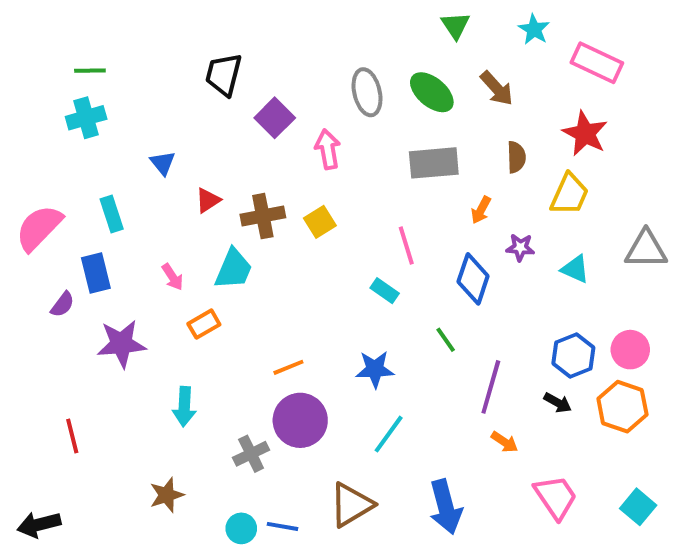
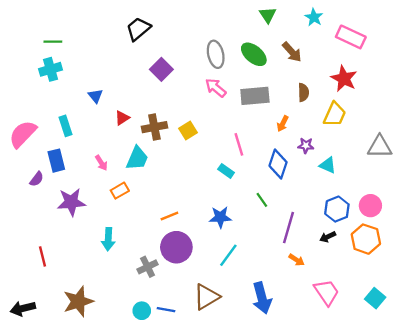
black trapezoid: (224, 75) -> (138, 29), moved, turned 36
pink arrow: (328, 149) -> (216, 88), moved, turned -40
cyan triangle: (575, 269) -> (328, 165), moved
black arrow: (558, 403) -> (328, 237), turned 126
brown star: (167, 495) -> (78, 301), moved, size x1.5

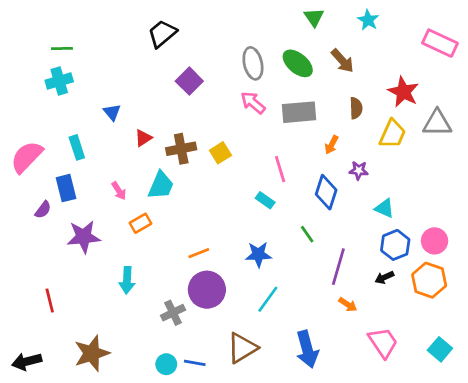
pink rectangle: (351, 37) -> (440, 43), moved
gray triangle: (380, 147) -> (437, 123), moved
cyan triangle: (328, 165) -> (384, 208), moved

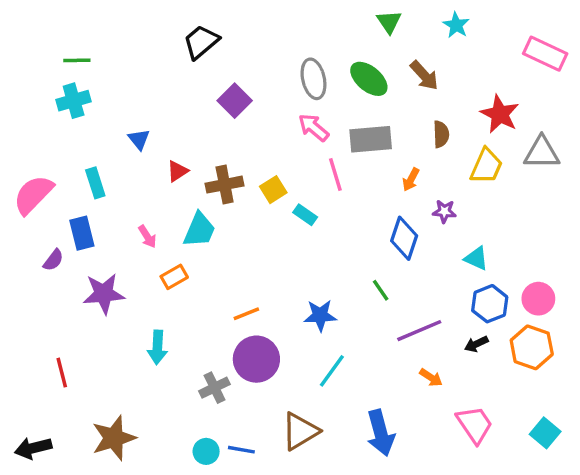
pink line: (280, 169) -> (335, 174), moved
cyan rectangle: (265, 200) -> (305, 215), moved
purple line: (338, 267) -> (419, 331), turned 51

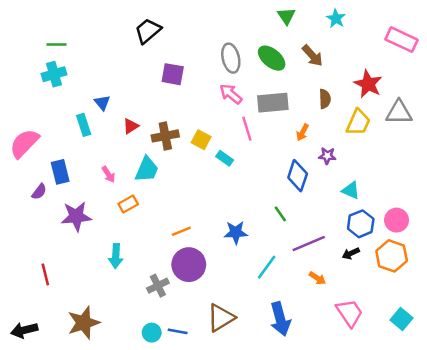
purple square: (235, 101) -> (173, 74), turned -35
cyan rectangle: (95, 183) -> (84, 125), moved
yellow square: (273, 190) -> (201, 140), turned -30
cyan line: (332, 371) -> (267, 267), moved

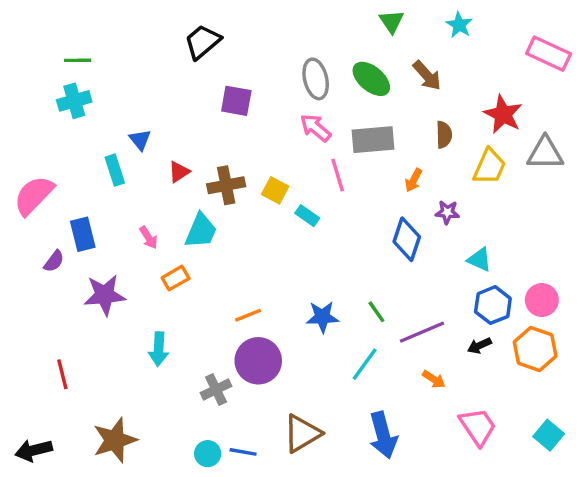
green line: (280, 214) -> (376, 312), moved

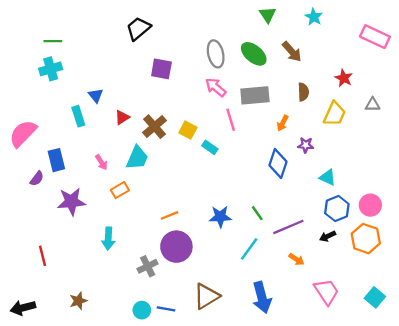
red star: (503, 114) -> (344, 78), size x0.7
gray triangle: (545, 153) -> (373, 105), size x0.6
brown cross: (226, 185) -> (154, 127), turned -30
brown star: (115, 440) -> (78, 301), size x0.6

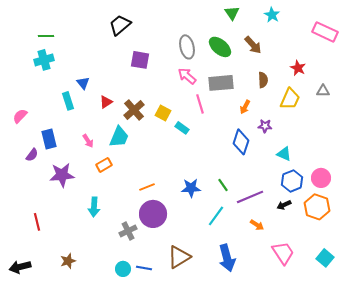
pink semicircle: (23, 134) -> (20, 116), size x0.6

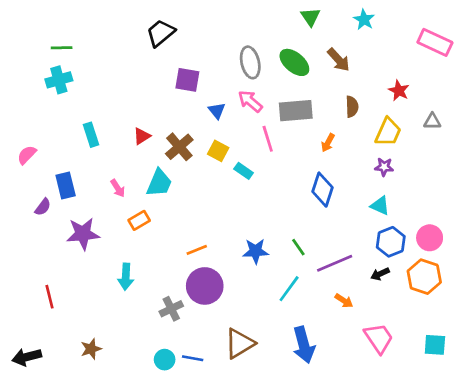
blue triangle: (83, 83) -> (217, 111), moved
purple star: (265, 126) -> (384, 167), moved
cyan square: (325, 258) -> (435, 345), turned -36

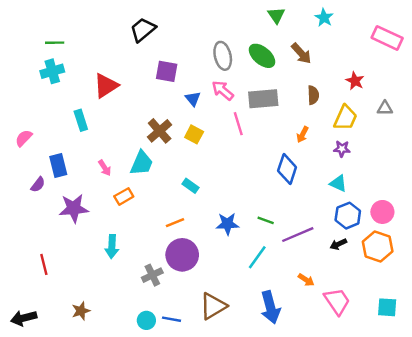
red triangle: (142, 136) -> (106, 86), moved, size x1.6
orange arrow: (328, 143) -> (303, 134), moved
cyan rectangle: (244, 171) -> (191, 186), moved
green line: (298, 247) -> (266, 220), turned -35
orange arrow: (344, 301) -> (306, 280), moved

